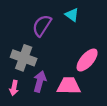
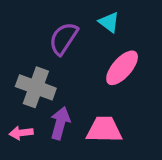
pink ellipse: (87, 60) -> (122, 68), moved
pink arrow: (14, 88) -> (21, 133), turned 72

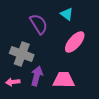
purple semicircle: (63, 39) -> (39, 24), turned 115

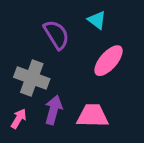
pink arrow: (13, 82) -> (19, 119), turned 128

